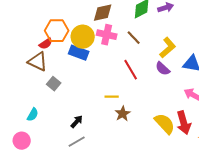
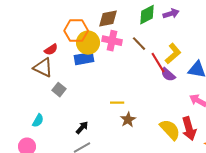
orange hexagon: (57, 31) -> (76, 31), moved
blue rectangle: (79, 53) -> (84, 59), turned -30
red line: (131, 70) -> (158, 63), moved

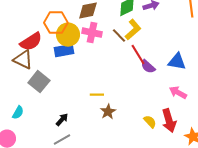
red semicircle: (51, 50) -> (31, 42), size x1.6
yellow L-shape: (173, 54) -> (133, 30), moved
gray square: (59, 90) -> (39, 82), size x1.5
yellow semicircle: (170, 130) -> (150, 122), size x0.6

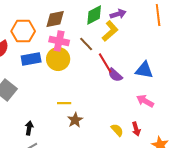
yellow L-shape: (133, 30) -> (110, 31), moved
yellow circle: (68, 35) -> (58, 59), moved
black arrow: (62, 120) -> (29, 128), turned -32
red arrow: (169, 121) -> (136, 129), size x0.6

